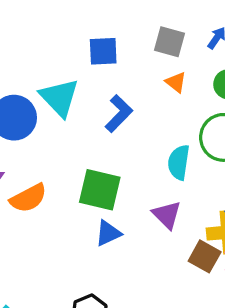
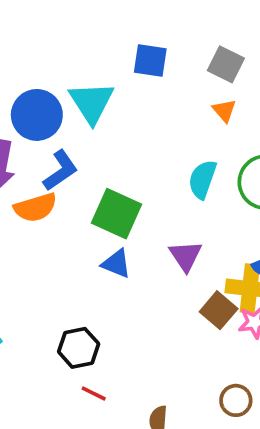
blue L-shape: (119, 114) -> (60, 170), moved
cyan semicircle: (179, 162) -> (202, 179), moved
blue triangle: (108, 233) -> (116, 264), turned 36

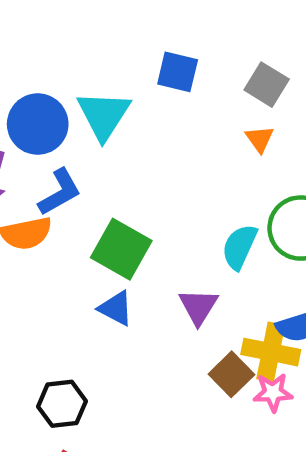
cyan semicircle: (202, 179) -> (239, 247), moved

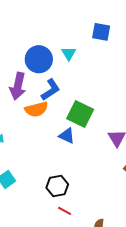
cyan triangle: (104, 115) -> (69, 53), size x0.6
blue triangle: (116, 308) -> (67, 136), moved

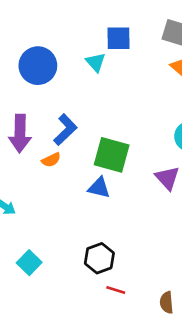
cyan triangle: (69, 53) -> (96, 62), moved
blue circle: (39, 59) -> (38, 66), moved
orange semicircle: (36, 109) -> (51, 160), size x0.6

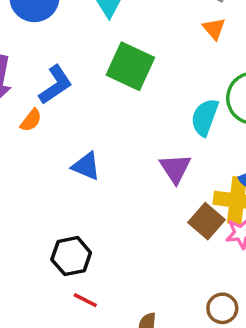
green square: (112, 155) -> (130, 66), moved
orange semicircle: (51, 160) -> (31, 120), turned -36

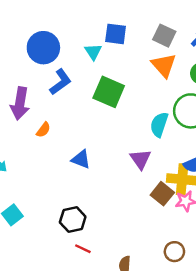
orange triangle: (214, 29) -> (164, 65), size x1.6
blue L-shape: (55, 85) -> (60, 82), moved

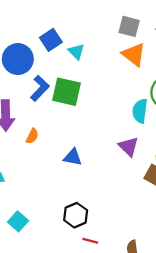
blue square: (116, 34) -> (51, 40), moved, turned -30
cyan triangle: (93, 52) -> (76, 52), moved
green square: (109, 92) -> (67, 92), moved

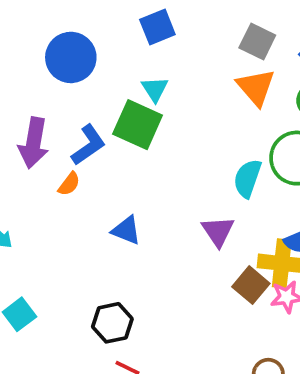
blue square: (51, 40) -> (157, 27), moved
cyan triangle: (76, 52) -> (155, 89), moved
blue L-shape: (40, 88) -> (88, 145), moved

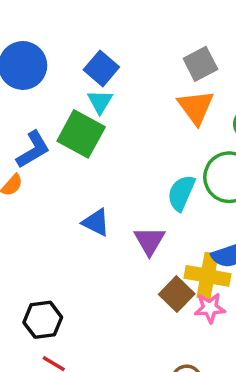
blue square: (157, 27) -> (101, 68), moved, turned -32
gray square: (257, 41) -> (200, 64), turned 32
blue triangle: (126, 230) -> (96, 222), moved

